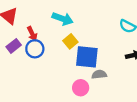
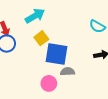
cyan arrow: (63, 19) -> (35, 16), turned -54

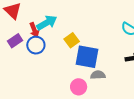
cyan arrow: (35, 16) -> (47, 23), moved

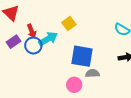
cyan arrow: (47, 23) -> (48, 39), moved
yellow square: (72, 40) -> (69, 24), moved

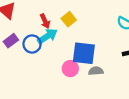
red arrow: (32, 31) -> (45, 21), moved
pink circle: (74, 85) -> (70, 69), moved

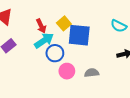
blue circle: (32, 44) -> (55, 53), moved
blue square: (84, 53) -> (79, 35), moved

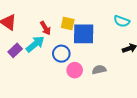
yellow square: (64, 23) -> (68, 24), turned -32
cyan arrow: (44, 40) -> (35, 44), moved

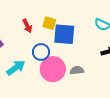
cyan arrow: (35, 44) -> (16, 68), moved
pink circle: (75, 70) -> (53, 69), size x1.6

